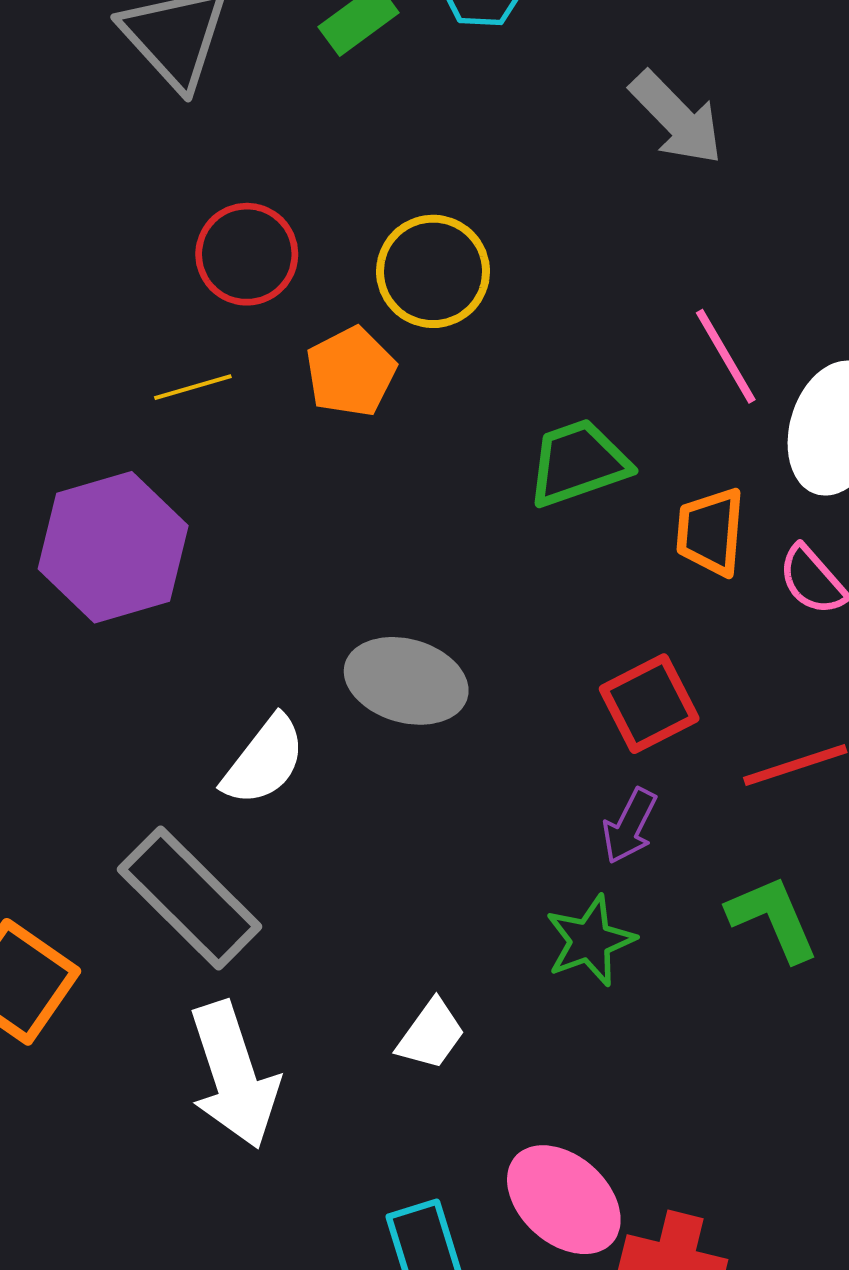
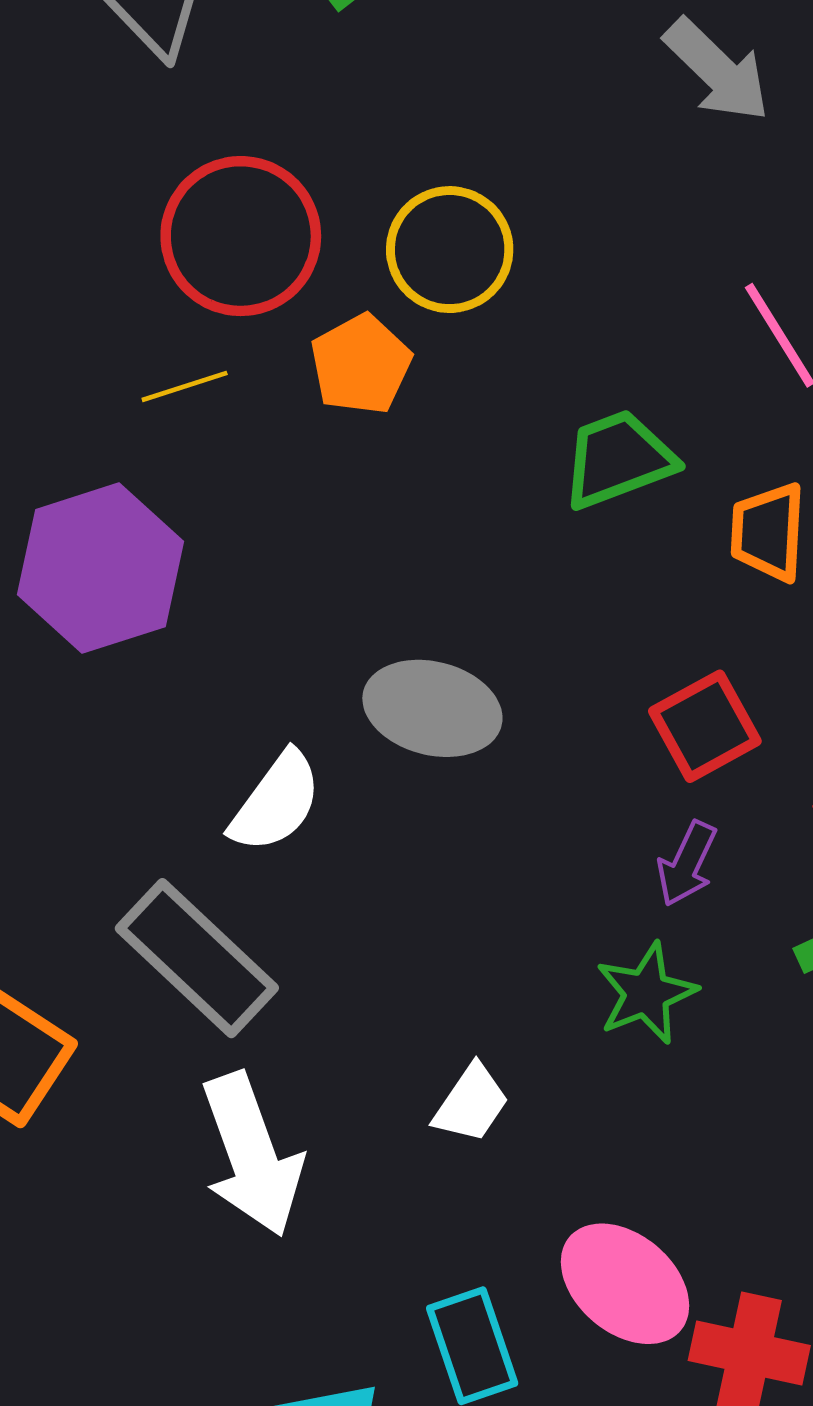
red circle: (247, 254) -> (241, 236), size x1.4

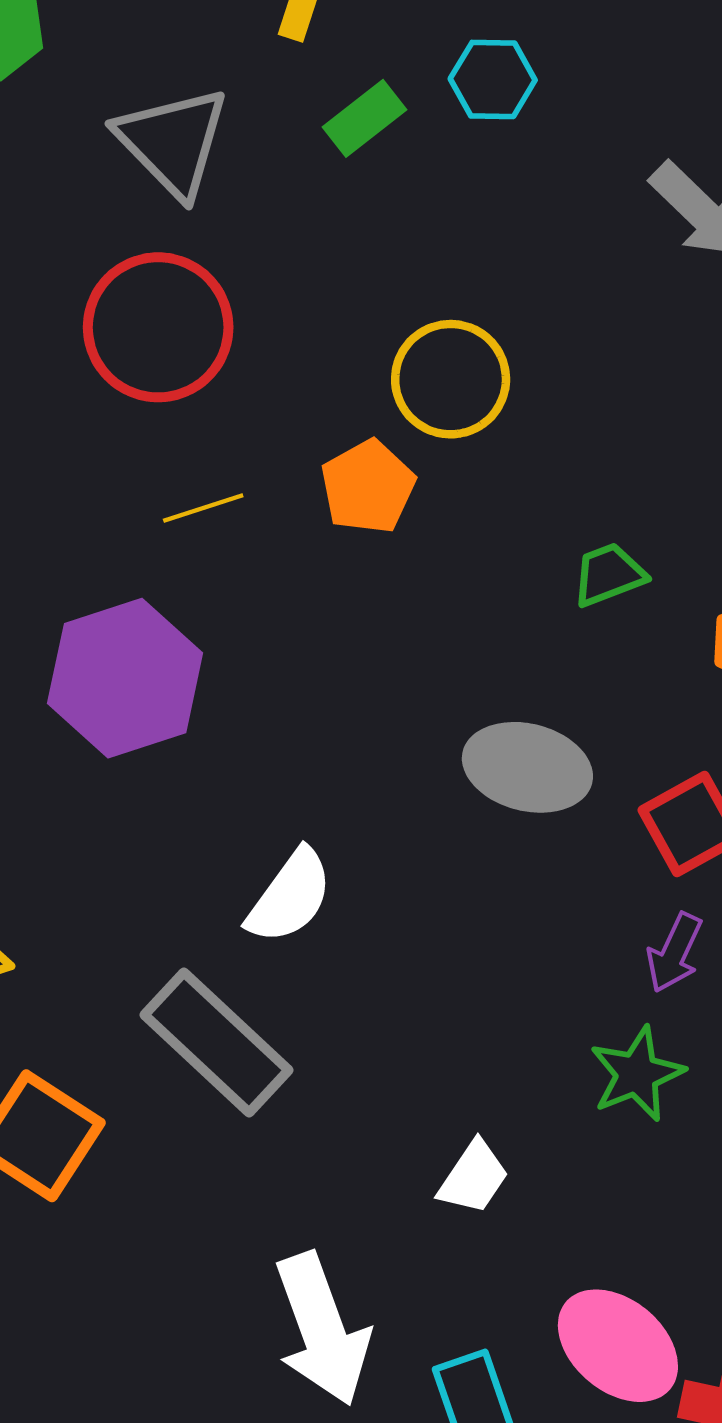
red circle: (241, 236) -> (158, 327), moved
green trapezoid: (618, 459) -> (609, 575), size x0.7
gray ellipse: (432, 708) -> (527, 767), moved
white arrow: (252, 1155) -> (322, 1329), moved

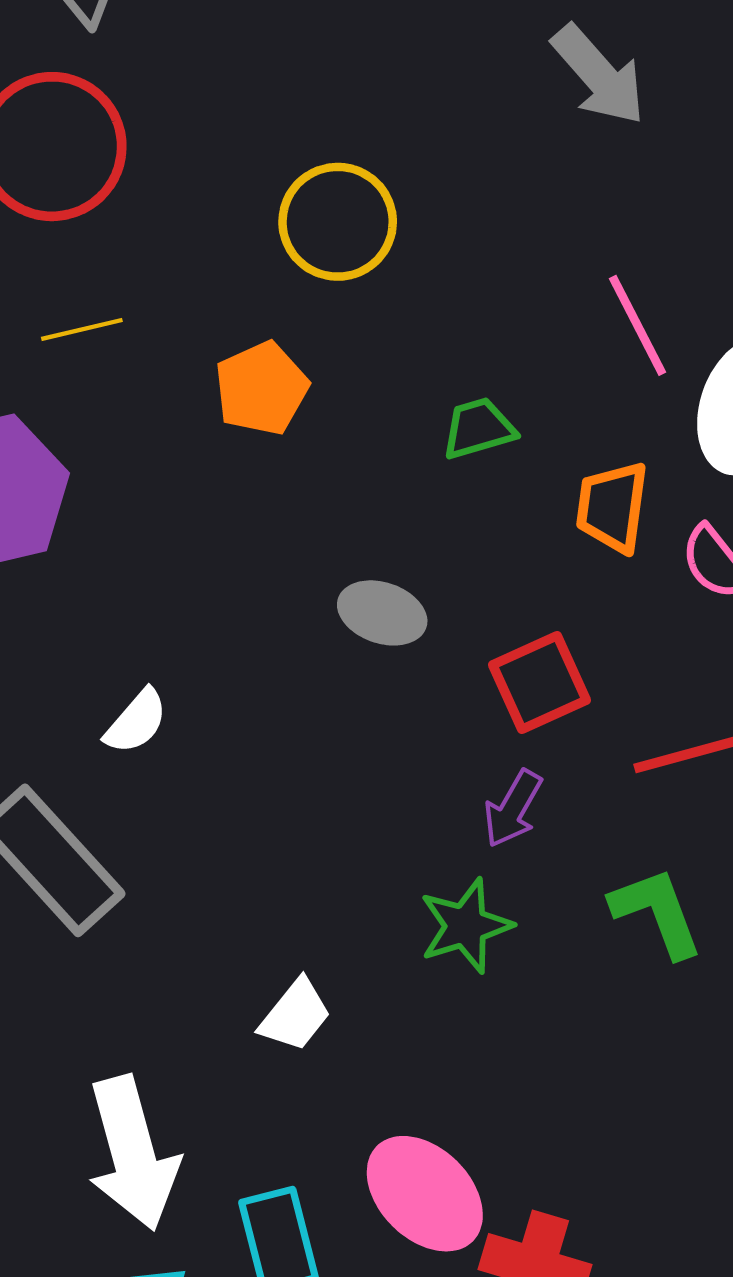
orange pentagon: (368, 487) -> (262, 388), moved
gray ellipse: (527, 767) -> (382, 613), size x0.7
white semicircle: (290, 896) -> (136, 722), size x0.7

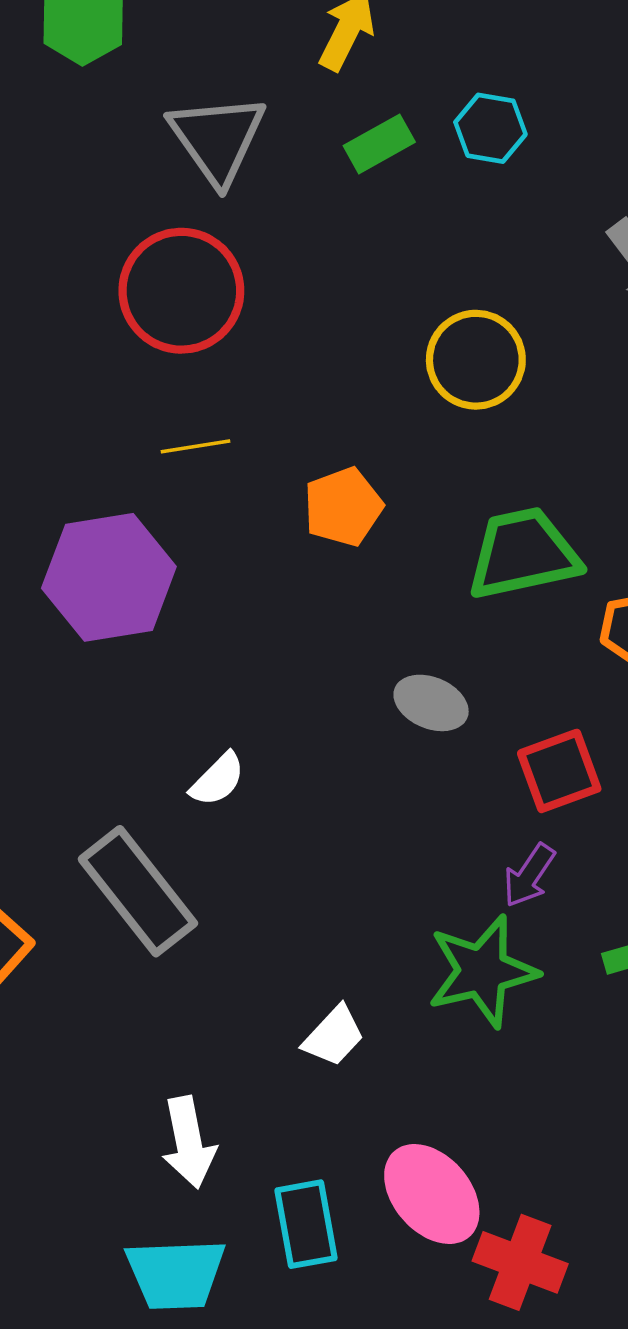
yellow circle: (338, 222) -> (476, 360), moved
green trapezoid: (478, 428) -> (523, 554), size x1.8
green star: (466, 926) -> (482, 971), size x1.4
white arrow: (133, 1153) -> (189, 1142), size x0.7

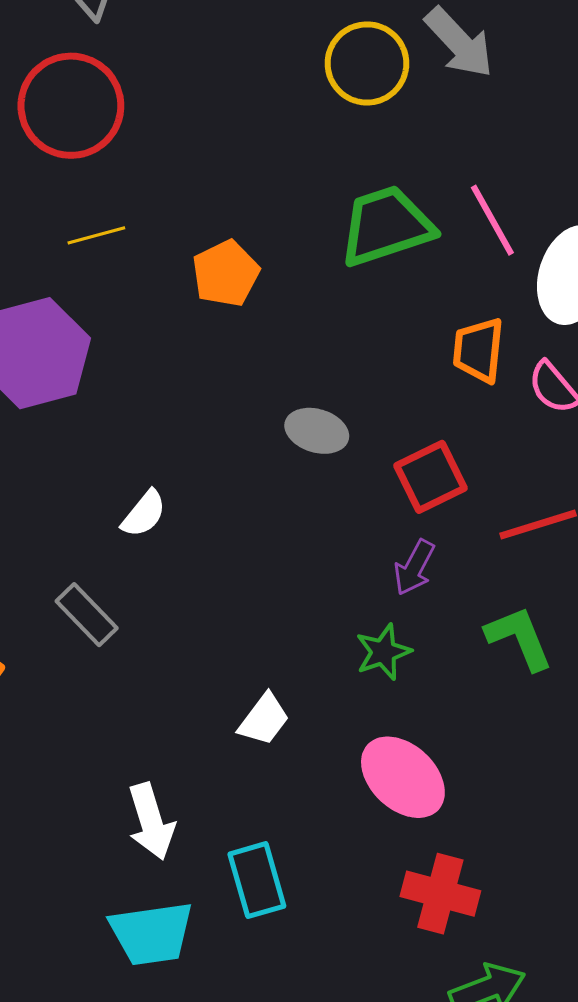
yellow circle: (476, 360) -> (367, 63), moved
green trapezoid: (523, 554) -> (386, 226), moved
gray rectangle: (138, 891) -> (87, 615), size x0.6
green star: (482, 971) -> (383, 652), size x0.6
pink ellipse: (432, 1194) -> (403, 777), moved

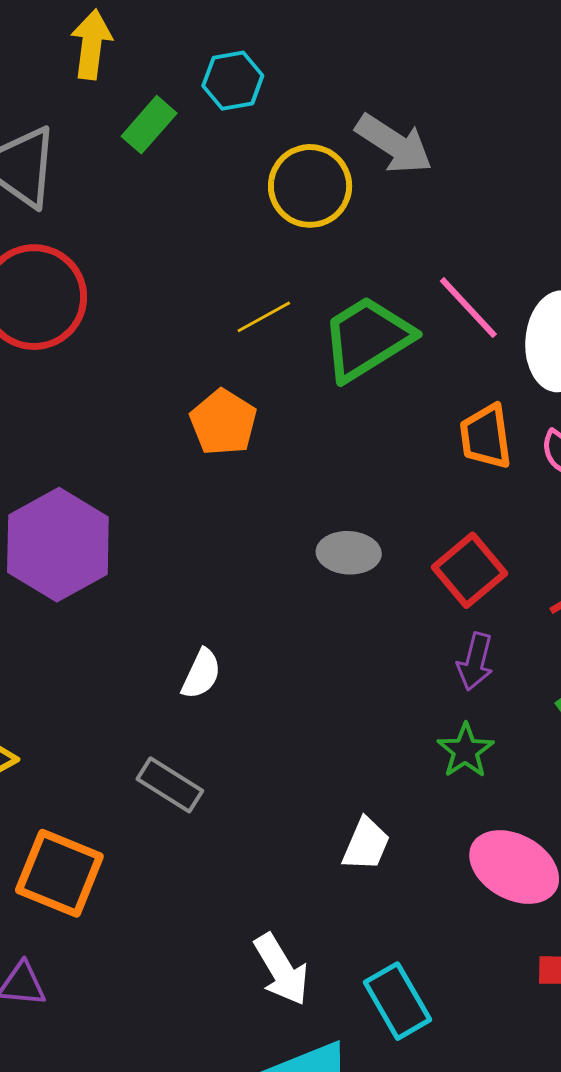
yellow line: (96, 235) -> (264, 317), moved

